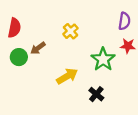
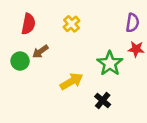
red semicircle: (14, 28) -> (28, 24), moved
yellow cross: (70, 31) -> (72, 24), moved

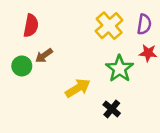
yellow cross: (72, 24) -> (109, 26), moved, size x1.5

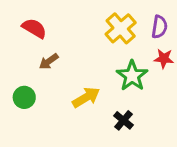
red semicircle: (31, 26) -> (34, 28), turned -70
green circle: (22, 66) -> (24, 97), moved

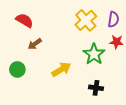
black cross: (123, 120) -> (96, 88), moved, turned -32

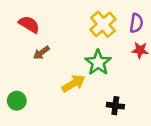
green star: (94, 54) -> (98, 63), moved
green circle: (17, 69) -> (17, 101), moved

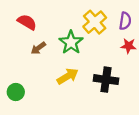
green star: (98, 63) -> (71, 42), moved
black cross: (115, 106) -> (106, 80), moved, size x1.5

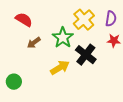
black cross: (106, 80) -> (86, 55), moved, turned 30

